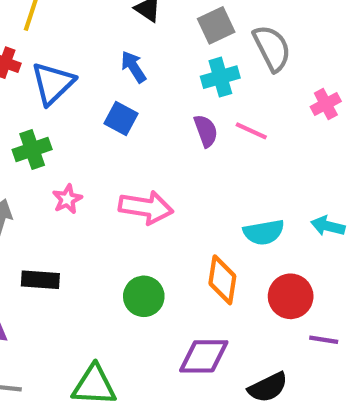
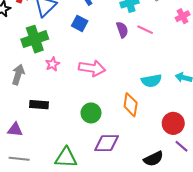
green cross: (32, 149) -> (35, 39), size x1.4
red circle: (291, 296) -> (173, 123), moved
purple line: (324, 340) -> (182, 146), moved, turned 32
purple diamond: (204, 356) -> (107, 143), moved

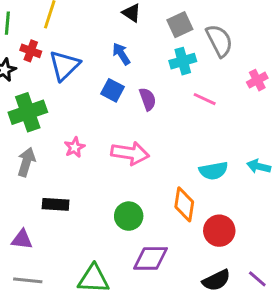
purple semicircle: (122, 30) -> (148, 99), moved
green cross: (35, 39) -> (28, 112), moved
red circle: (173, 123) -> (219, 231), moved
purple line: (182, 146) -> (257, 279), moved

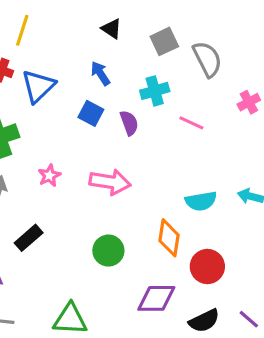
cyan cross: (183, 61) -> (155, 91), moved
black rectangle: (56, 204) -> (29, 238), turned -45
purple diamond: (151, 258) -> (156, 298), moved

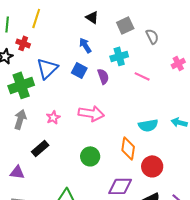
gray semicircle: (207, 59) -> (152, 36), size x0.7
blue triangle: (38, 86) -> (47, 68), moved
pink star: (49, 176) -> (53, 117), moved

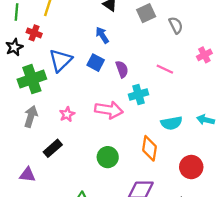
cyan cross: (119, 56) -> (138, 94), moved
red circle: (152, 166) -> (191, 167), moved

